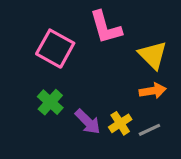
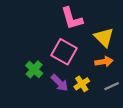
pink square: (55, 49) -> (64, 52), moved
gray line: (149, 130) -> (112, 86), moved

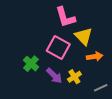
yellow triangle: (104, 37) -> (84, 36), moved
gray line: (112, 86) -> (101, 88), moved

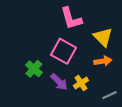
yellow triangle: (84, 36) -> (103, 37), moved

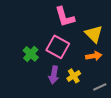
green cross: (34, 69) -> (31, 54), moved
purple arrow: (59, 82) -> (54, 75), turned 54

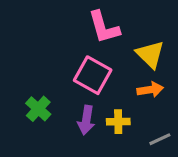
green cross: (31, 54) -> (38, 109), moved
yellow cross: (74, 76) -> (118, 122), turned 32

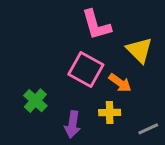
orange arrow: (150, 90) -> (120, 83), moved, turned 45
purple arrow: (86, 120) -> (72, 124), moved

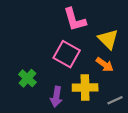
orange arrow: (120, 83) -> (105, 64), moved
yellow cross: (110, 113) -> (85, 88), size x1.5

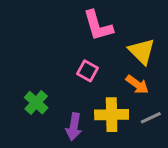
pink square: (67, 54) -> (87, 71), size x0.6
gray line: (115, 100) -> (151, 118), moved

